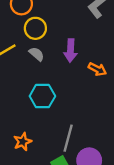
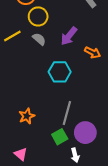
purple arrow: (70, 50) -> (69, 36), turned 36
cyan hexagon: (42, 96) -> (60, 72), moved

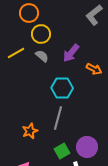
gray line: (67, 113) -> (58, 118), moved

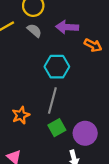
purple arrow: (71, 53) -> (67, 27), turned 54
green square: (62, 151) -> (57, 128), moved

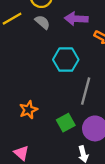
gray line: (52, 101) -> (86, 91), moved

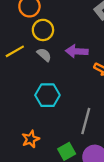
cyan hexagon: (66, 60) -> (47, 95), moved

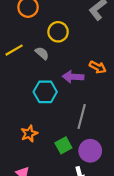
yellow circle: (43, 30) -> (58, 32), moved
purple arrow: (77, 51) -> (73, 77), moved

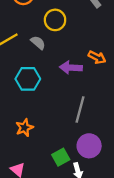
cyan hexagon: (45, 92) -> (28, 79), moved
green square: (63, 145) -> (61, 157), moved

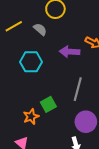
orange star: (24, 128) -> (31, 117), moved
green square: (61, 157) -> (48, 104), moved

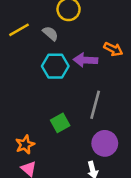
cyan hexagon: (31, 62) -> (55, 66), moved
orange star: (31, 117) -> (25, 145), moved

